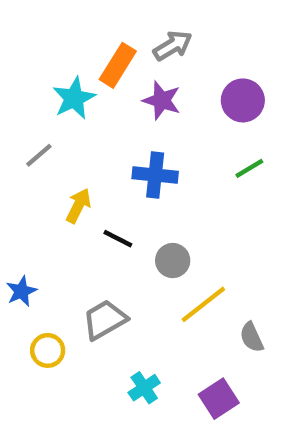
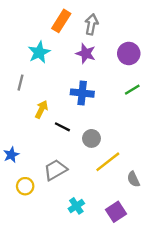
gray arrow: (173, 46) -> (91, 24), turned -48
orange rectangle: (118, 65) -> (61, 21), moved
gray line: (39, 155) -> (20, 83), turned -35

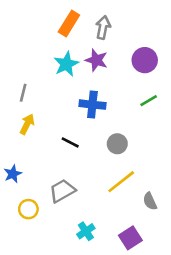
cyan star: (39, 52) -> (66, 64), moved
yellow arrow: (41, 109) -> (27, 124), moved
gray circle: (91, 138) -> (117, 144), moved

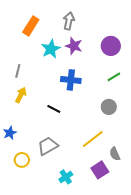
orange rectangle: (69, 24) -> (31, 26), moved
gray arrow: (103, 27) -> (69, 21), moved
gray circle: (117, 144) -> (109, 107), moved
purple square: (130, 238) -> (100, 170), moved

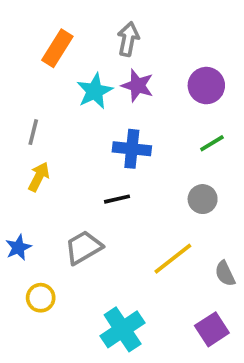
black line: (54, 109) -> (117, 199), moved, turned -40
gray trapezoid: (48, 146) -> (83, 247), moved
gray semicircle: (115, 154) -> (225, 274), moved
purple square: (100, 170) -> (212, 329), moved
cyan cross: (66, 177) -> (123, 329), size x1.6

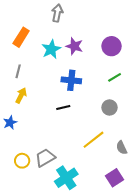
gray arrow: (128, 39) -> (57, 13), moved
orange rectangle: (57, 48) -> (21, 37), moved
blue star: (18, 247) -> (10, 123), moved
gray trapezoid: (83, 247) -> (45, 158), moved

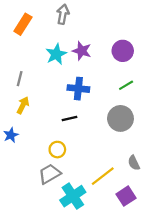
orange rectangle: (21, 37) -> (23, 24), moved
gray circle: (109, 107) -> (120, 118), size x1.5
yellow line: (93, 140) -> (103, 176), moved
yellow circle: (22, 161) -> (57, 150), moved

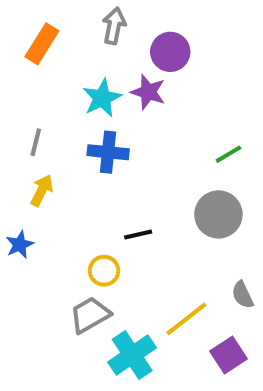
purple circle: (123, 51) -> (170, 52), moved
blue cross: (78, 89) -> (108, 152), moved
black line: (70, 118) -> (138, 235), moved

